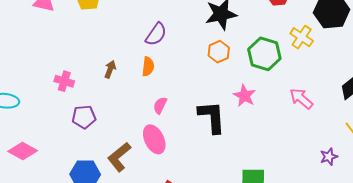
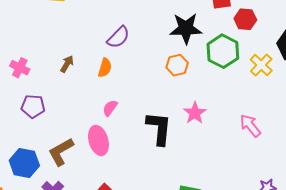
green hexagon: (264, 54) -> (223, 51), moved

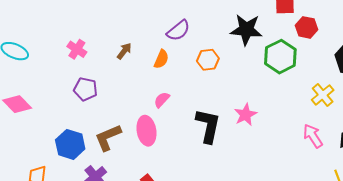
orange hexagon: (177, 65) -> (208, 60), moved
yellow cross: (261, 65) -> (323, 95), moved
pink arrow: (250, 126) -> (313, 136), moved

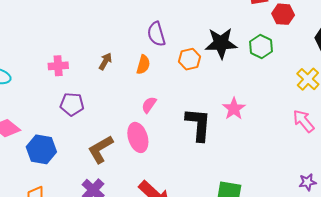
black star: (246, 30) -> (221, 43), moved
purple semicircle: (178, 31) -> (156, 34), turned 120
pink cross: (77, 49) -> (58, 66), turned -30
green hexagon: (280, 57) -> (261, 47), size x0.7
blue hexagon: (70, 144) -> (41, 149), moved

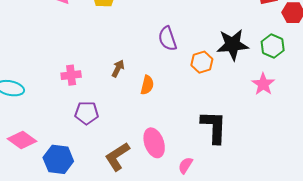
orange semicircle: (143, 65) -> (147, 85), moved
pink semicircle: (149, 105) -> (185, 165), moved
pink star: (234, 109) -> (263, 84), moved

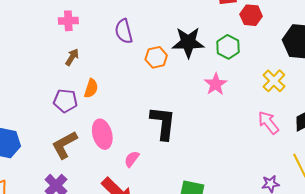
pink cross: (71, 75) -> (68, 21), moved
orange semicircle: (147, 85) -> (91, 88), moved
purple pentagon: (87, 113) -> (65, 101), moved

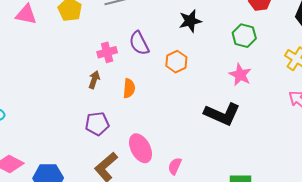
pink cross: (68, 21) -> (107, 52), moved
black star: (188, 42) -> (190, 21), moved, size x0.7
orange semicircle: (91, 88) -> (129, 88), moved
black L-shape: (163, 123) -> (222, 114), moved, turned 120

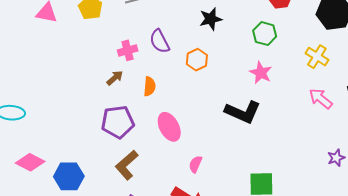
brown arrow: (94, 80) -> (115, 78), turned 30
purple pentagon: (97, 124) -> (118, 122), size x1.4
pink ellipse: (141, 148) -> (169, 127), moved

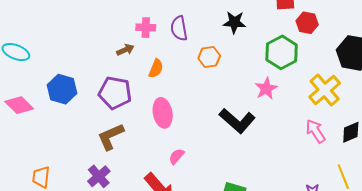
green hexagon: (265, 34) -> (282, 52), size x1.4
yellow cross: (317, 57) -> (325, 90), size x1.4
blue hexagon: (69, 176) -> (62, 89), moved

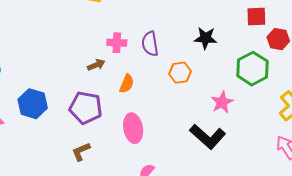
pink star: (266, 89) -> (222, 102), moved
brown L-shape: (111, 137) -> (81, 152), size x0.7

